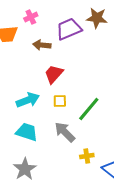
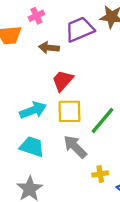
yellow square: (60, 101) -> (69, 111), size x1.6

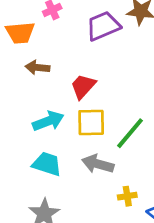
brown arrow: (49, 48) -> (38, 68), moved
gray arrow: (75, 147) -> (98, 164), turned -30

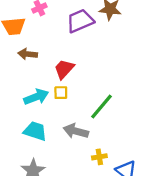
yellow square: (91, 122) -> (61, 93), moved, size x0.6

